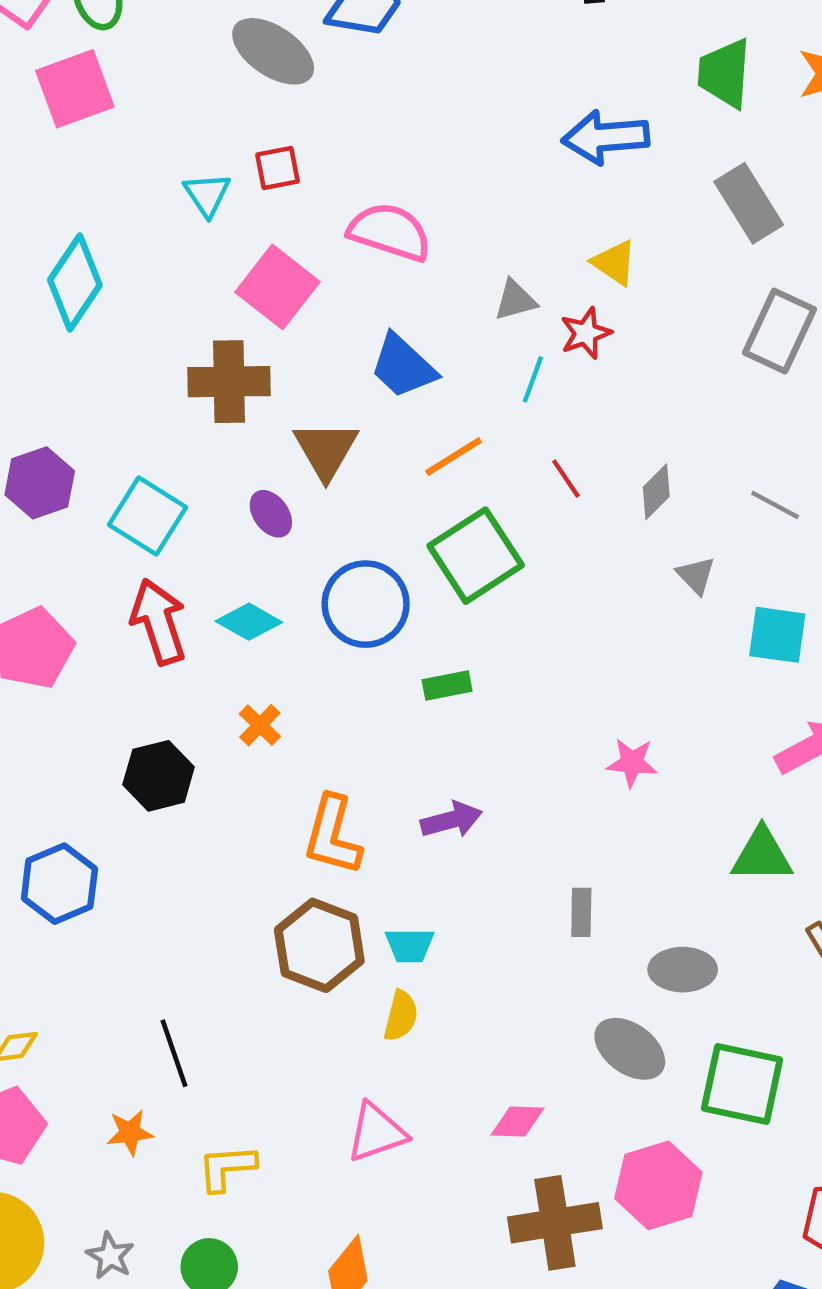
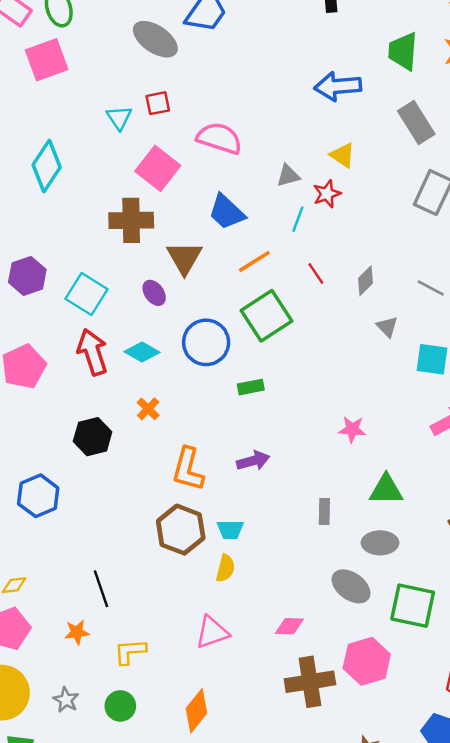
green triangle: (762, 855) -> (386, 490), moved

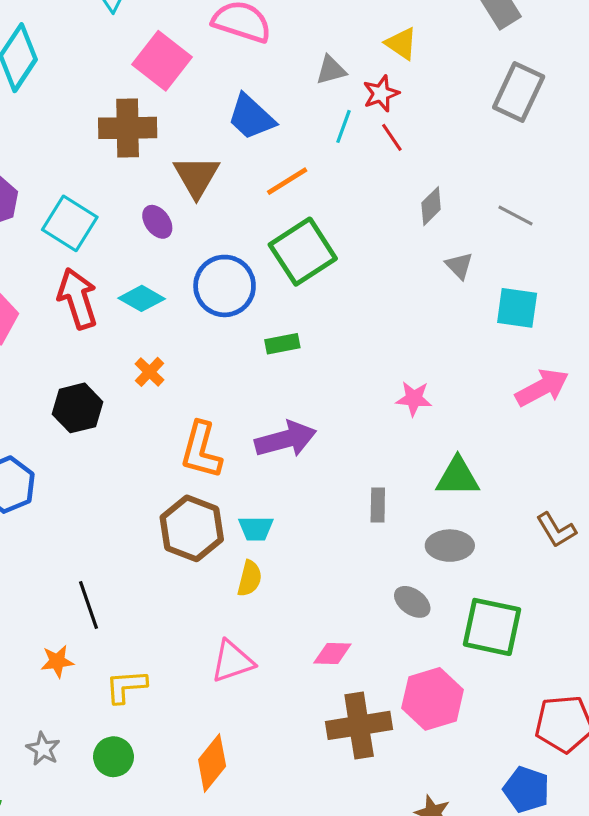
red line: (316, 274) -> (392, 137), moved
purple arrow: (253, 461) -> (286, 439), size x1.4
gray ellipse: (351, 586) -> (412, 602), size x0.7

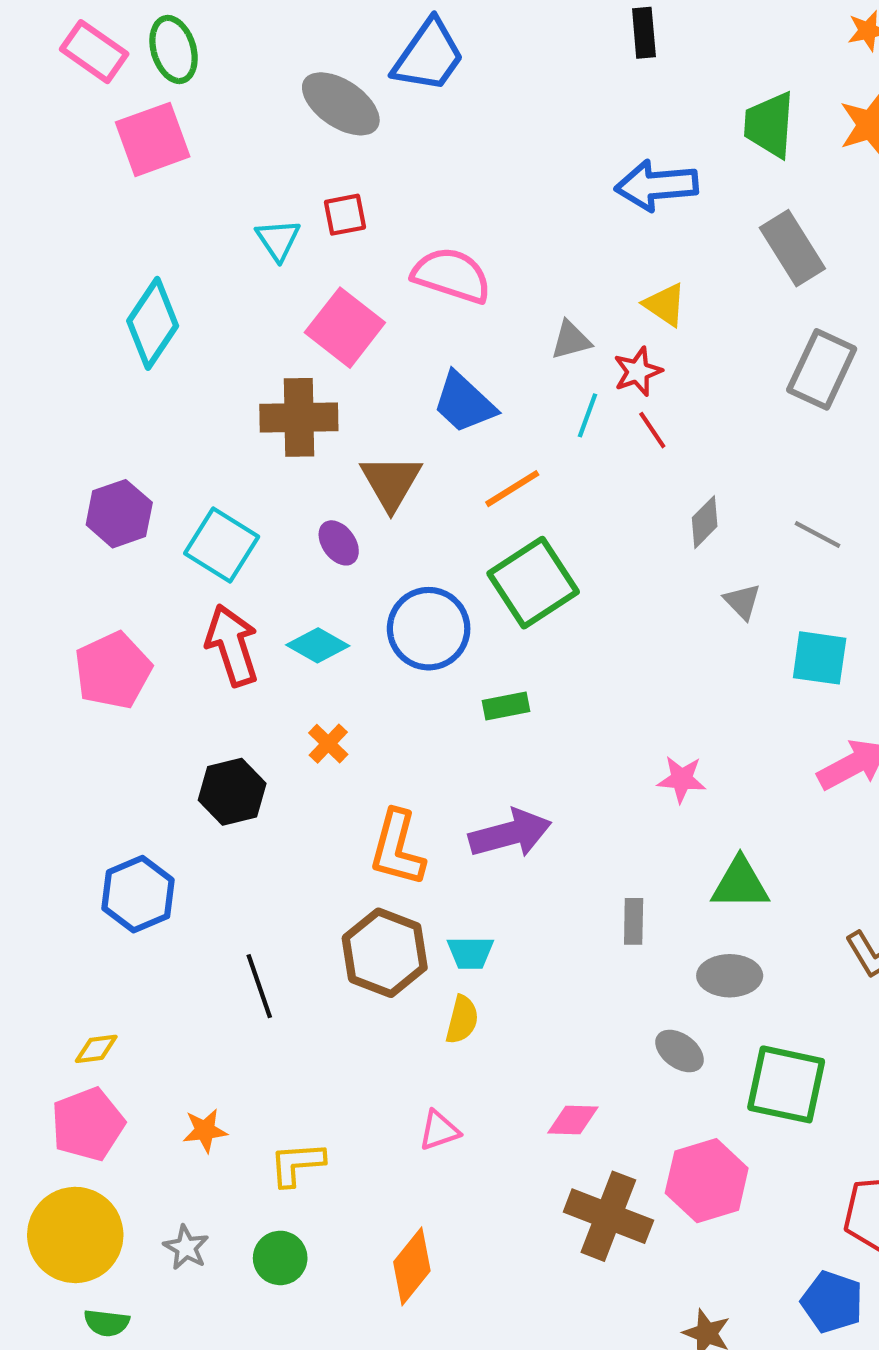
black line: (88, 605) -> (259, 986), moved
pink triangle: (232, 661) -> (439, 1130), size x0.7
brown cross: (359, 725) -> (608, 1216), turned 30

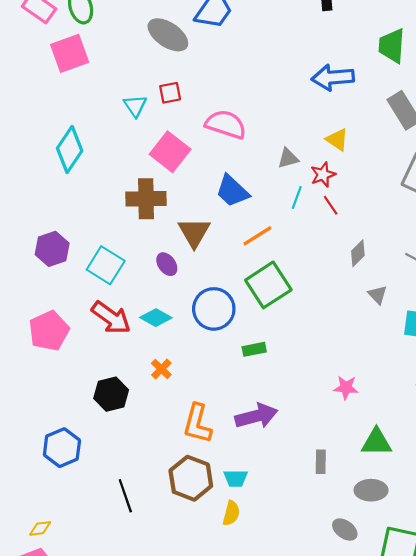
red arrow: (232, 645) -> (111, 318), turned 144

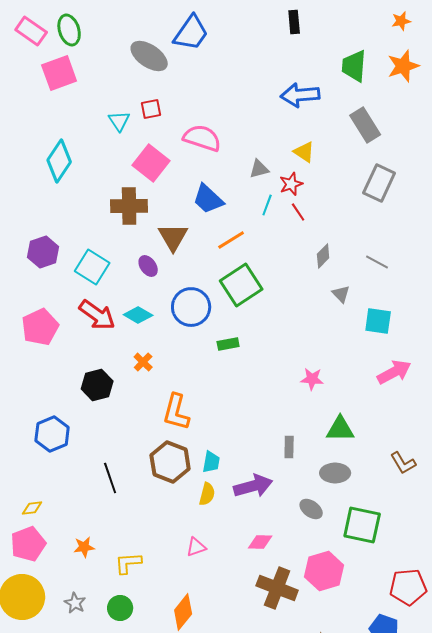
purple arrow: (256, 416) -> (253, 486), moved
cyan trapezoid: (236, 478) -> (211, 462), turned -80

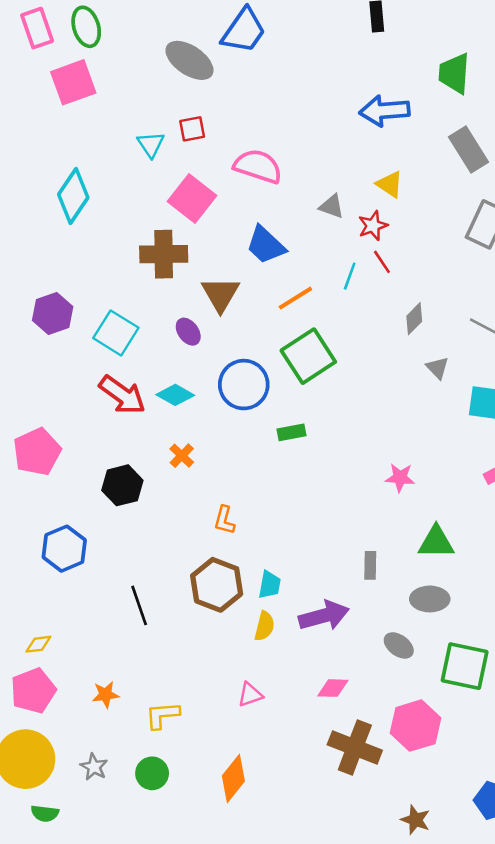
pink rectangle: (31, 31) -> (37, 28), turned 36
gray triangle: (259, 169) -> (332, 206), turned 35
cyan line: (267, 205) -> (350, 276), moved
pink pentagon: (40, 327) -> (37, 452), moved
orange L-shape: (176, 412) -> (224, 520), size x0.6

